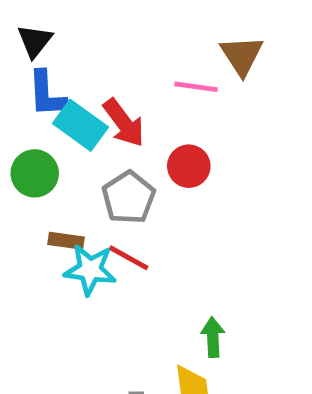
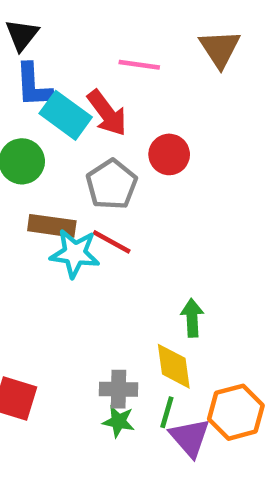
pink line: (196, 87) -> (139, 65), moved
brown rectangle: (66, 241) -> (52, 226), size x1.4

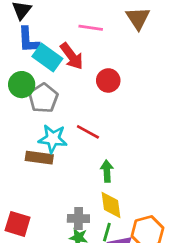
gray pentagon: (112, 184) -> (43, 98), moved
brown rectangle: (52, 226) -> (39, 158), moved
red line: (112, 242) -> (88, 132), moved
green arrow: (192, 318) -> (107, 171), moved

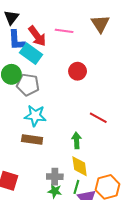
red arrow: (72, 56) -> (37, 36), moved
gray pentagon: (43, 98) -> (28, 85), turned -30
red line: (88, 132) -> (98, 118), moved
brown rectangle: (39, 158) -> (32, 139), moved

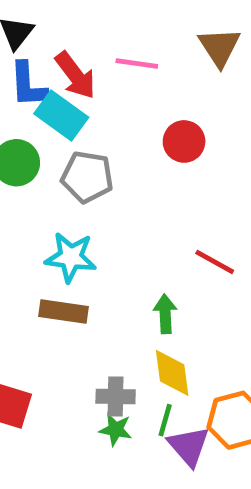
red circle: (78, 71) -> (184, 141), moved
gray pentagon: (28, 85) -> (87, 177), moved

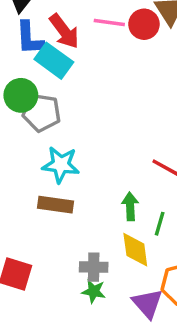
red circle: (184, 141) -> (144, 24), moved
gray pentagon: (87, 177) -> (42, 113), moved
green line: (165, 420) -> (160, 224), moved

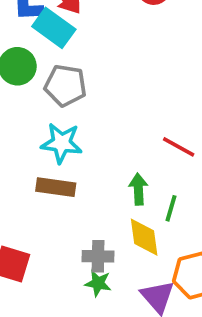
gray pentagon: (42, 113) -> (65, 85), moved

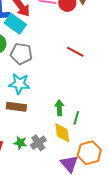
red line: (179, 147) -> (75, 52), moved
gray cross: (98, 256) -> (38, 143), turned -35
green star: (98, 283) -> (20, 143), moved

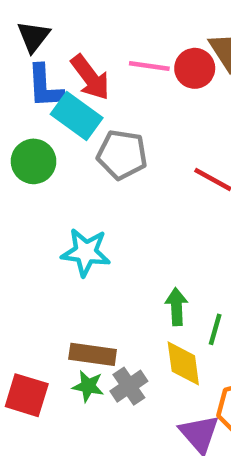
gray pentagon: (21, 54) -> (122, 155), moved
brown rectangle: (16, 107) -> (93, 354), moved

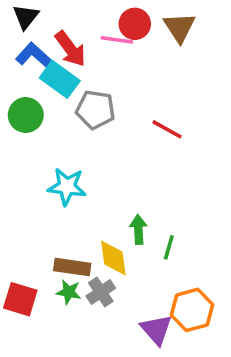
red circle: (195, 68) -> (135, 24), moved
blue L-shape: (45, 86) -> (35, 56), turned 135
yellow diamond: (183, 363) -> (113, 258), moved

